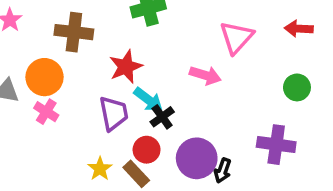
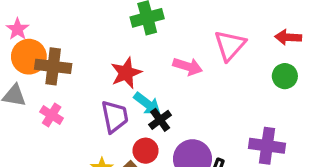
brown cross: (74, 32) -> (53, 66), moved
pink arrow: (205, 75) -> (188, 66), moved
orange circle: (44, 77) -> (29, 57), moved
green circle: (297, 87) -> (285, 76), moved

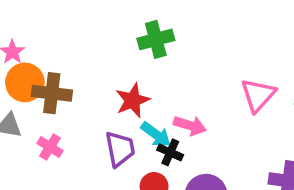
pink triangle: (230, 45) -> (258, 95), moved
pink arrow: (188, 66) -> (190, 125), moved
black cross: (160, 120) -> (170, 152), turned -30

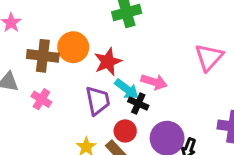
orange circle: (25, 82) -> (73, 47), moved

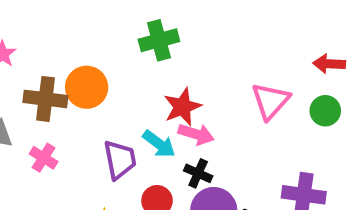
red star: (108, 62) -> (182, 107), moved
black cross: (138, 104) -> (198, 173), moved

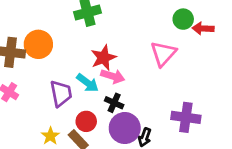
green circle: (325, 111) -> (183, 19), moved

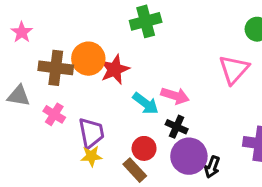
red star: (103, 58) -> (115, 69), moved
purple trapezoid: (61, 93) -> (91, 133), moved
yellow star: (50, 136) -> (91, 156), moved, turned 30

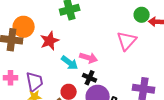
orange circle: (88, 59) -> (24, 27), moved
pink cross: (54, 114) -> (11, 78), moved, turned -32

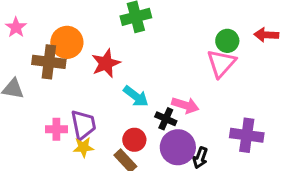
green circle: (142, 15) -> (227, 41), moved
pink arrow: (89, 58) -> (185, 105), moved
pink cross: (11, 78) -> (56, 129), moved

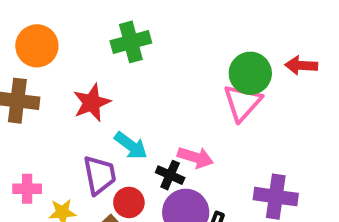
green circle: (227, 41) -> (250, 73), size x1.4
orange circle: (67, 42) -> (37, 46), moved
purple trapezoid: (83, 125) -> (100, 175), moved

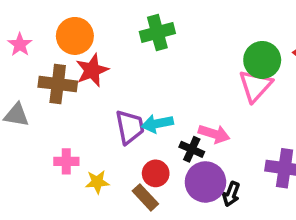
red star: (92, 103) -> (92, 70), moved
cyan arrow: (131, 146) -> (157, 124), turned 132
purple trapezoid: (100, 175) -> (130, 127), moved

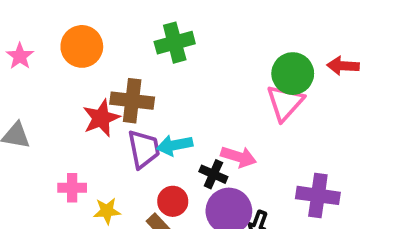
red star: (92, 70) -> (101, 118), moved
brown cross: (58, 84) -> (132, 101), moved

